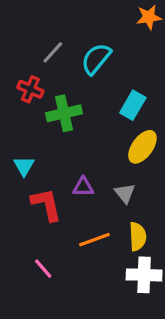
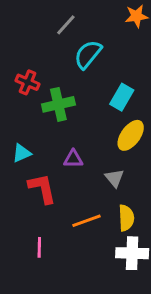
gray line: (53, 52) -> (66, 25), moved
cyan triangle: (24, 166) -> (22, 153), turned 36
purple triangle: (83, 187) -> (73, 159), moved
pink line: (43, 269) -> (39, 247), turned 42

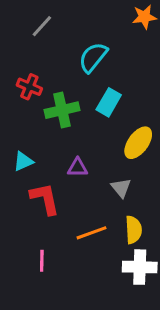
gray line: (66, 25) -> (42, 26), moved
cyan rectangle: (122, 97) -> (109, 102), moved

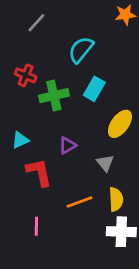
purple triangle: (78, 168) -> (67, 145), turned -30

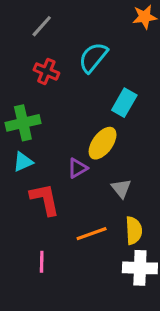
red cross: (26, 75) -> (46, 71), moved
cyan rectangle: (94, 89) -> (124, 103), moved
green cross: (54, 96) -> (23, 123), moved
yellow ellipse: (120, 124) -> (103, 143), moved

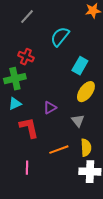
red cross: (46, 71) -> (26, 57), moved
yellow ellipse: (103, 143) -> (86, 92), moved

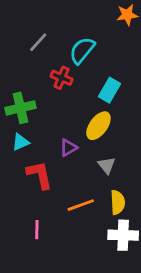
gray line: (27, 17) -> (38, 42), moved
red cross: (26, 57) -> (62, 78), moved
yellow ellipse: (86, 92) -> (98, 126), moved

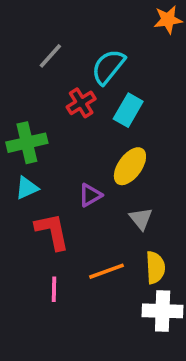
red cross: (62, 78) -> (81, 103), turned 35
cyan rectangle: (109, 90) -> (128, 110), moved
pink line: (37, 230) -> (54, 289), moved

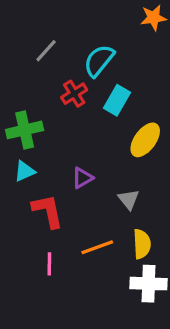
yellow ellipse: (130, 166) -> (145, 140), moved

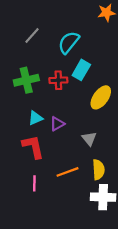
red cross: (74, 94) -> (58, 80), moved, turned 30
green cross: (25, 130) -> (26, 80), moved
cyan triangle: (25, 171) -> (35, 118), moved

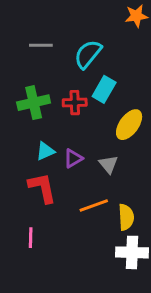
gray line: (32, 36) -> (41, 45), turned 48
gray triangle: (89, 139) -> (108, 164), moved
orange line: (68, 172) -> (94, 205), moved
pink line: (34, 183) -> (31, 238), moved

